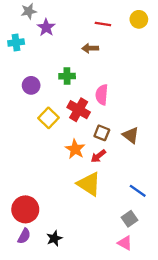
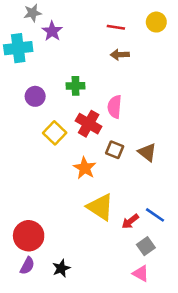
cyan cross: (16, 43) -> (18, 48), size x1.5
brown arrow: (90, 48) -> (120, 55), moved
red arrow: (98, 156) -> (130, 221), moved

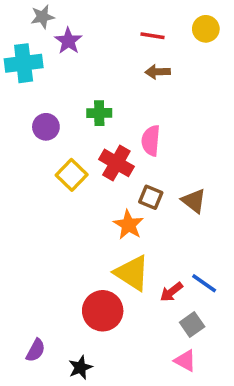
orange star: (85, 168) -> (128, 225), moved
red circle: (29, 236) -> (103, 311), moved
black star: (61, 268) -> (80, 367), moved

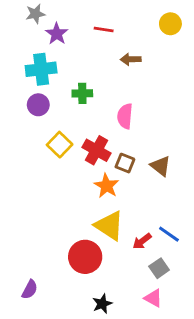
red line: (153, 36) -> (104, 29), moved
cyan cross: (24, 63) -> (41, 69), moved
red cross: (116, 163) -> (97, 150), moved
black star: (80, 367) -> (102, 304), moved

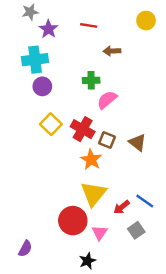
green cross: (82, 93) -> (91, 80), moved
purple circle: (38, 105) -> (42, 86), moved
pink semicircle: (125, 116) -> (107, 100), turned 45
yellow triangle: (109, 226) -> (94, 194), turned 36
pink triangle: (153, 298) -> (100, 233), moved, turned 35

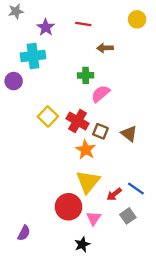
gray star: (30, 12) -> (16, 11), moved
purple circle: (42, 86) -> (14, 81), moved

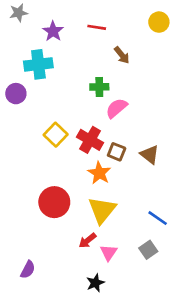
brown arrow: (105, 48) -> (122, 55), turned -126
red arrow: (114, 194) -> (87, 241), moved
red circle: (68, 207) -> (54, 202), moved

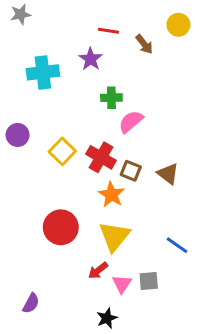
purple star: (53, 31) -> (91, 59), moved
brown arrow: (122, 55) -> (144, 44), moved
purple circle: (16, 94) -> (18, 135), moved
gray square: (148, 250) -> (149, 281), moved, turned 30

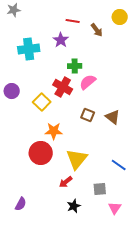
red cross: (101, 157) -> (63, 87), moved
orange star: (111, 195) -> (54, 131), moved, turned -30
pink triangle: (122, 284) -> (115, 208), moved
black star: (107, 318) -> (74, 206), moved

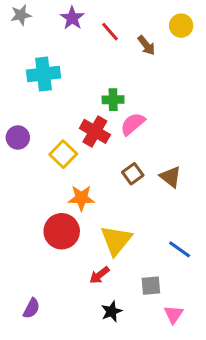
red line: (73, 21) -> (110, 32), turned 40
purple star: (61, 40) -> (72, 18), moved
brown square: (88, 115) -> (133, 174), turned 32

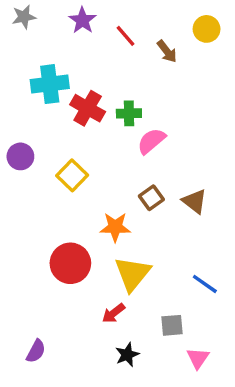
red cross: (95, 131) -> (88, 108), moved
orange star: (81, 198) -> (115, 227), moved

